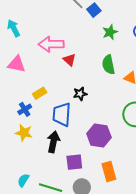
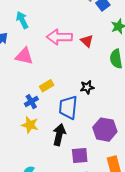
red triangle: (69, 60) -> (87, 41), moved

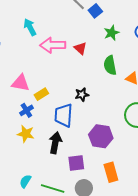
cyan arrow: (22, 20) -> (30, 27), moved
pink triangle: (24, 56) -> (21, 83), moved

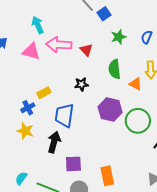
pink triangle: (21, 83) -> (31, 51), moved
black star: (82, 95) -> (81, 84), moved
purple hexagon: (101, 136) -> (110, 110), moved

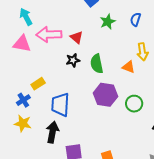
green semicircle: (115, 69) -> (97, 64), moved
black star: (81, 84) -> (73, 60), moved
green circle: (138, 121) -> (134, 104), size x0.7

